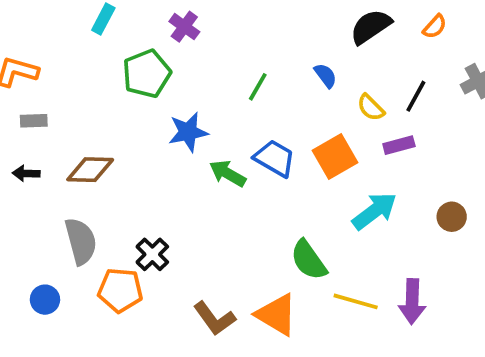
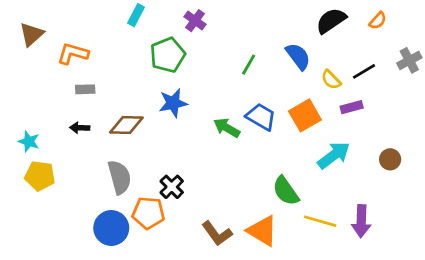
blue semicircle: (326, 76) -> (298, 56), size x1.5
black line: (416, 96) -> (364, 71), turned 30
blue star: (188, 132) -> (173, 103), moved
blue circle: (45, 300) -> (111, 228), moved, size x1.6

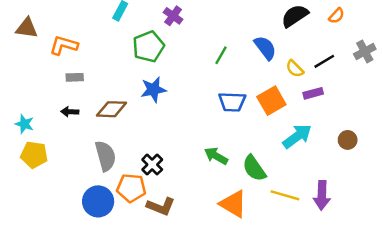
brown triangle: (32, 34) -> (27, 28), turned 50
blue trapezoid: (261, 117) -> (232, 102), turned 152
green arrow: (227, 128) -> (216, 156), moved
brown L-shape: (217, 234) -> (161, 206), moved, turned -32

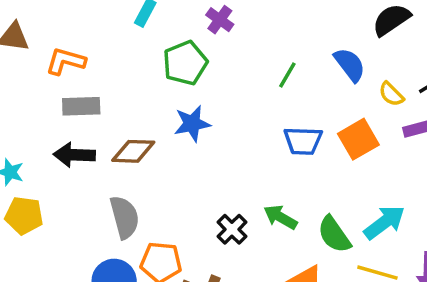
gray rectangle: (75, 77) -> (81, 106), size x1.5
black arrow: (70, 112) -> (74, 155), size x1.6
cyan arrow: (297, 136) -> (384, 222), moved
black cross: (152, 165) -> (232, 229), moved

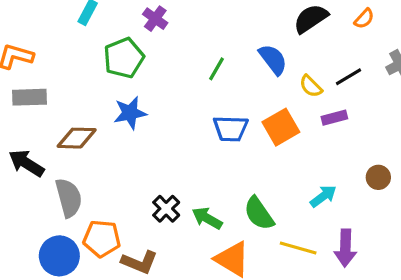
black arrow: (74, 155) -> (26, 163), moved, turned 30
green arrow: (280, 217) -> (207, 218), moved
cyan arrow: (384, 222) -> (323, 196), moved, size x0.7

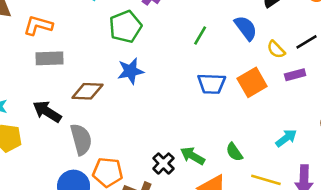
black cross: (166, 209) -> (163, 163), moved
green semicircle: (259, 213) -> (234, 152), size x0.7

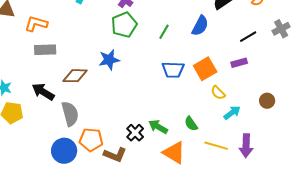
green pentagon: (125, 27) -> (124, 25), moved
blue semicircle: (246, 28) -> (200, 26), turned 65
yellow semicircle: (276, 49) -> (218, 93), moved

